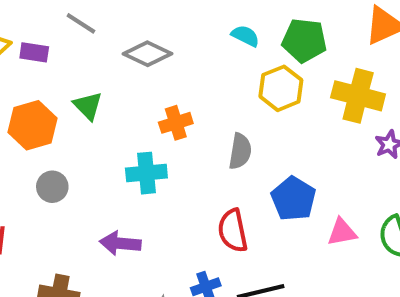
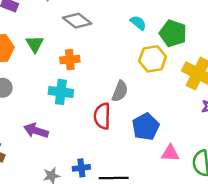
orange cross: (176, 123) -> (70, 60), moved
red semicircle: (233, 231) -> (102, 116), moved

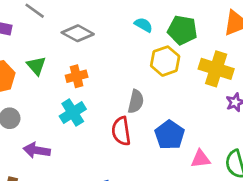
cyan cross: (61, 92) -> (73, 113), turned -30
purple arrow: (36, 131) -> (37, 150), moved

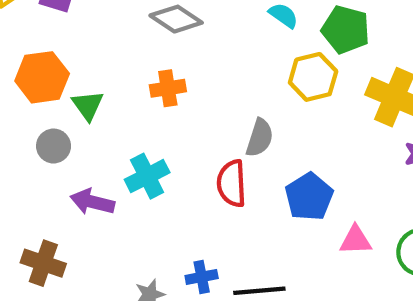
green triangle: (36, 66) -> (88, 105), moved
cyan cross: (73, 113) -> (147, 176), moved

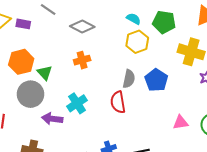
yellow hexagon: (313, 77) -> (137, 42), moved
gray circle: (54, 146) -> (30, 94), size x1.6
blue pentagon: (309, 197) -> (156, 80), moved

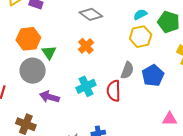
cyan semicircle: (133, 19) -> (140, 14), turned -64
orange cross: (82, 60) -> (86, 46), turned -35
cyan cross: (77, 103) -> (86, 86), moved

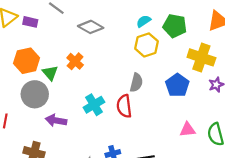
orange cross: (86, 46) -> (75, 61), moved
blue pentagon: (153, 75) -> (177, 85), moved

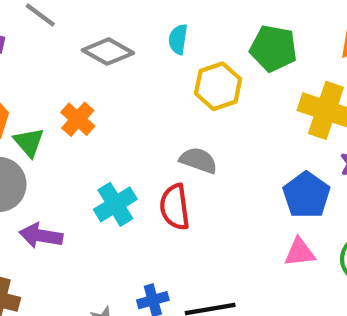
cyan semicircle: (144, 21) -> (178, 39), moved, turned -48
gray semicircle: (136, 83) -> (198, 160), turned -84
blue pentagon: (177, 85) -> (306, 195), moved

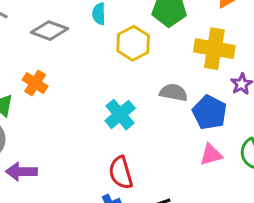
gray semicircle: (198, 160) -> (174, 93), moved
cyan cross: (115, 204) -> (120, 115), moved
red semicircle: (175, 207) -> (121, 173), moved

